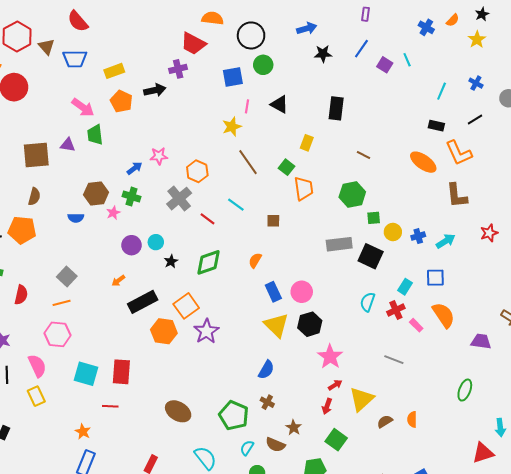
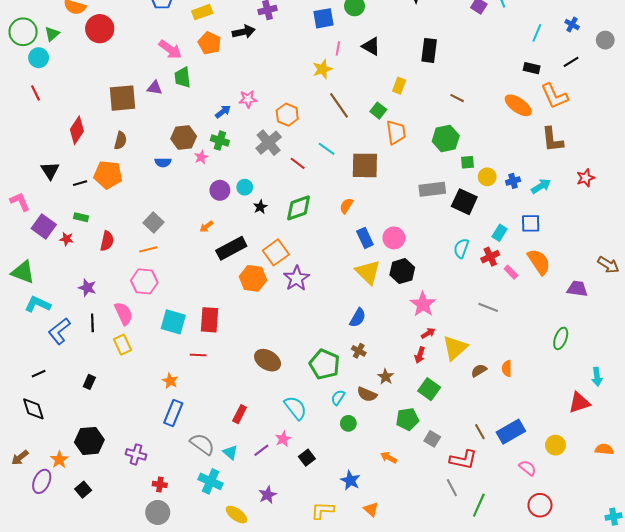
brown square: (273, 221) -> (365, 165), size x2.0

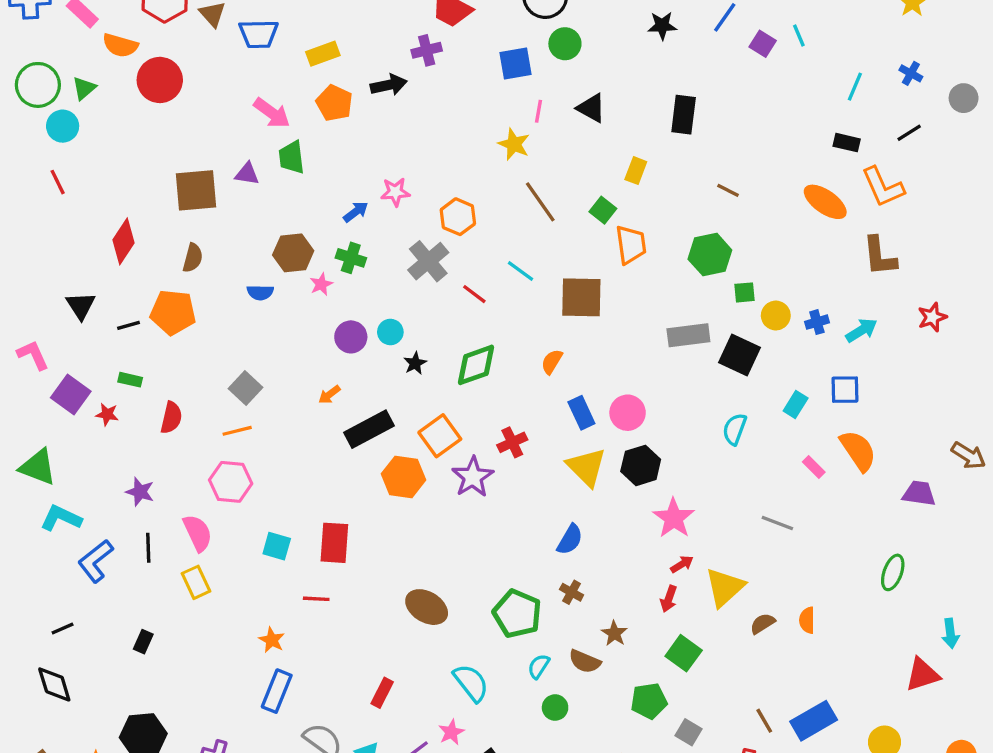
yellow star: (322, 69) -> (514, 144), turned -30
red cross: (490, 257) -> (512, 442), moved
cyan square: (173, 322) -> (277, 546), size x0.7

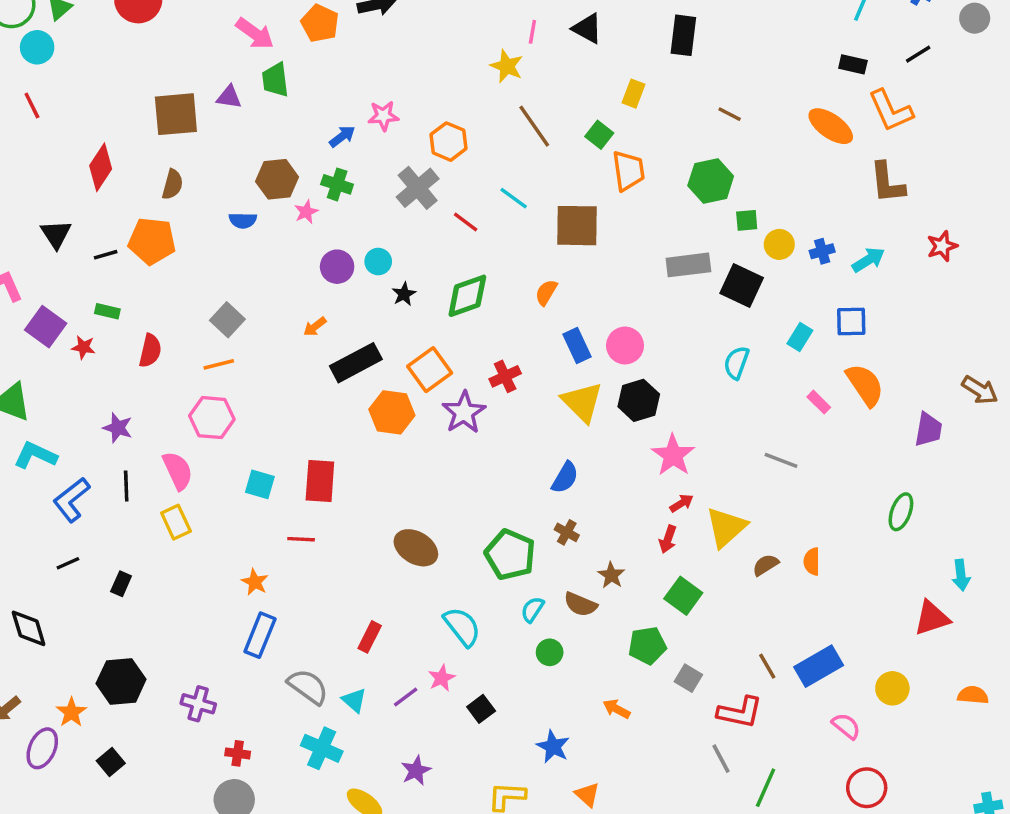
purple trapezoid: (919, 493) -> (928, 430), turned 92
black line: (63, 628) -> (68, 563), moved

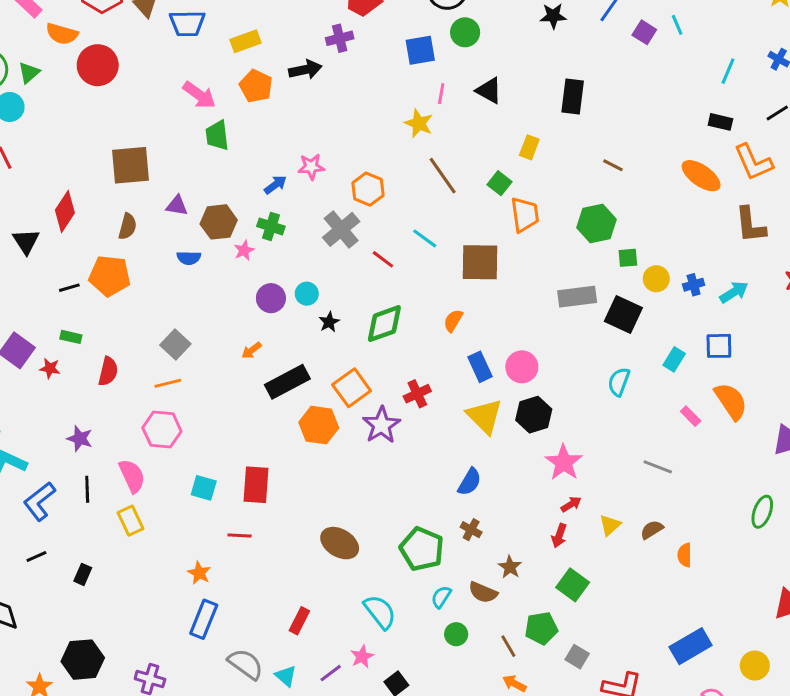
purple triangle: (229, 97) -> (177, 206), moved
black triangle: (56, 234) -> (26, 241), moved
yellow triangle: (726, 527) -> (610, 525), size x0.6
brown semicircle: (766, 565) -> (652, 530), moved
brown line: (767, 666) -> (508, 646), moved

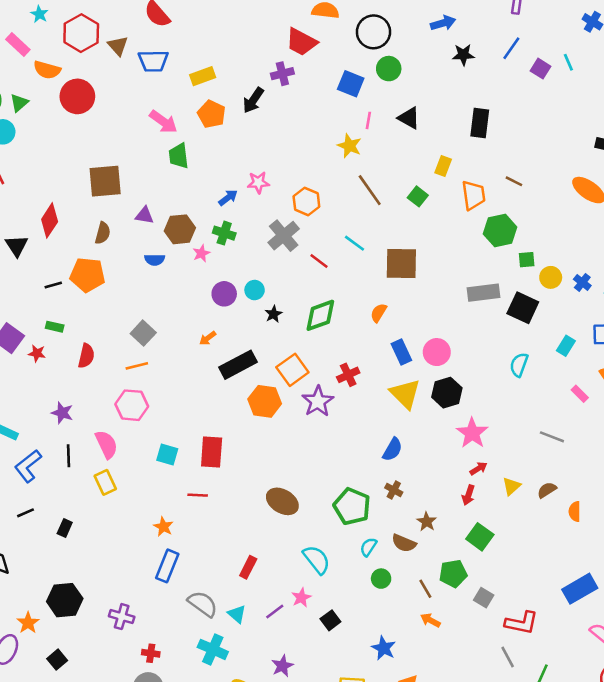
blue square: (420, 50) -> (351, 84), turned 32
black arrow: (305, 70) -> (253, 100), turned 136
orange trapezoid: (525, 215) -> (473, 195), moved
blue cross: (694, 285) -> (582, 282), turned -36

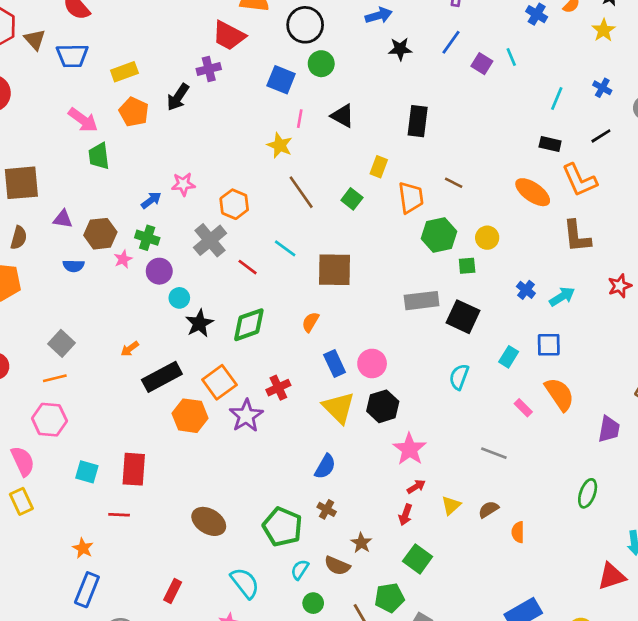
yellow circle: (551, 277) -> (487, 238), moved
purple circle: (224, 294) -> (159, 271), moved
black star: (274, 314) -> (199, 323), size x1.5

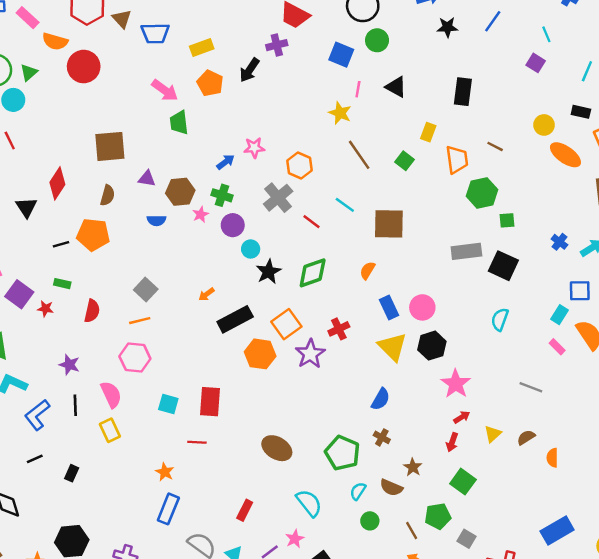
purple square: (482, 64) -> (536, 63), moved
yellow circle: (487, 238) -> (544, 125), moved
cyan rectangle: (509, 357) -> (559, 315), moved

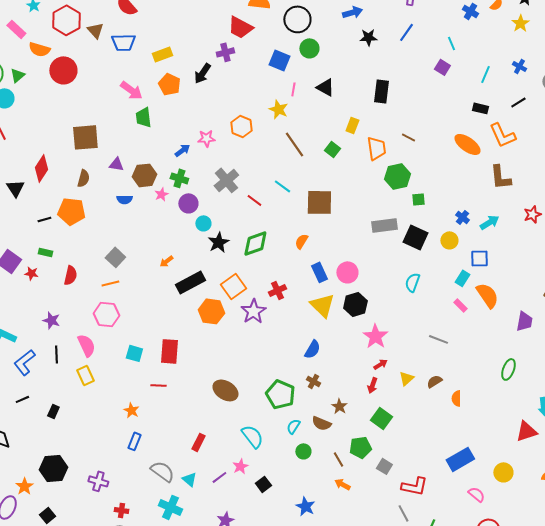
yellow circle: (544, 125) -> (449, 240), moved
orange hexagon: (300, 166) -> (241, 126), moved
blue rectangle: (168, 509) -> (134, 441), size x0.7

